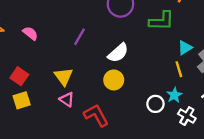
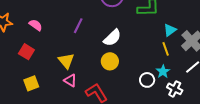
red square: (19, 76) -> (26, 52), moved

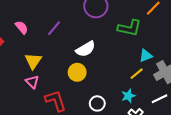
pink semicircle: (36, 25) -> (22, 27), moved
yellow line: (166, 49) -> (137, 74), turned 56
white circle: (147, 80) -> (97, 103), moved

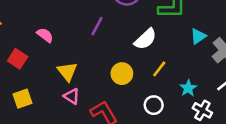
purple line: (54, 28) -> (97, 26), moved
white semicircle: (86, 49) -> (145, 39), moved
yellow line: (137, 74) -> (159, 69), moved

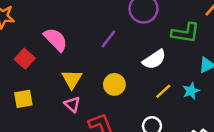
pink semicircle: (45, 35) -> (56, 40), size x1.5
yellow circle: (122, 74) -> (114, 84), moved
cyan star: (188, 88) -> (191, 91), moved

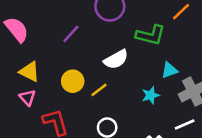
yellow triangle: (72, 79) -> (29, 72), turned -40
yellow line: (163, 91) -> (99, 90), moved

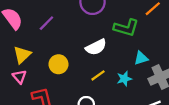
purple line: (71, 34) -> (46, 23), moved
yellow triangle: (29, 72) -> (22, 55), turned 48
yellow line: (99, 90) -> (98, 75), moved

